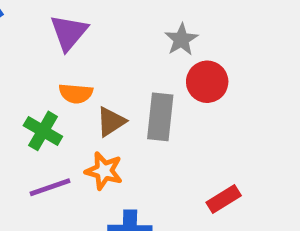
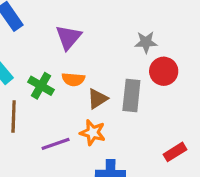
gray star: (181, 40) -> (146, 42), turned 30
green cross: (43, 131) -> (41, 86), moved

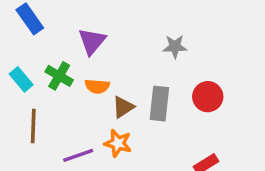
red circle: (164, 71) -> (208, 97), moved
green cross: (41, 86) -> (59, 76), moved

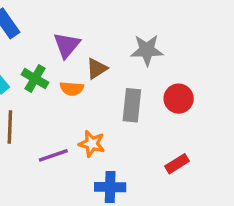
gray star: (175, 47) -> (147, 50), size x1.4
brown triangle: (123, 107) -> (97, 68), moved

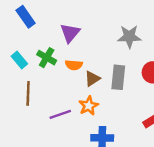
brown triangle: (97, 68) -> (92, 79), moved
orange star: (92, 144) -> (89, 106), turned 30

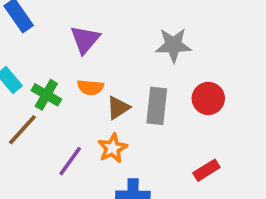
green cross: (47, 58) -> (46, 95), moved
brown line: (28, 93) -> (22, 130), turned 40
purple line: (60, 114) -> (70, 161), turned -35

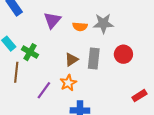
orange semicircle: (90, 87) -> (80, 27), moved
brown line: (22, 130) -> (16, 72), turned -36
red rectangle: (206, 170) -> (139, 96), moved

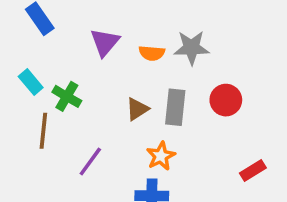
orange star: (68, 83) -> (161, 156), moved

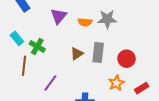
red circle: (226, 100) -> (127, 59), moved
orange star: (161, 156) -> (116, 83), moved

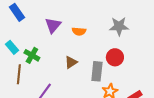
gray star: (107, 19) -> (119, 26), moved
gray rectangle: (98, 53) -> (97, 71), moved
red circle: (127, 59) -> (115, 57), moved

